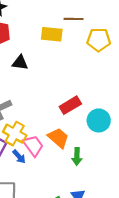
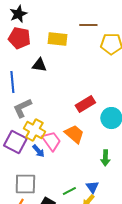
yellow rectangle: (52, 34) -> (57, 39), moved
green arrow: (77, 157) -> (105, 158), moved

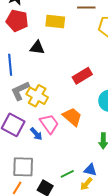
red rectangle: (85, 104) -> (82, 76), moved
yellow cross: (34, 130) -> (37, 96), moved
blue triangle: (92, 187) -> (90, 170), turned -40

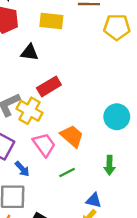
red rectangle: (82, 76) -> (49, 86), moved
blue arrow: (36, 134) -> (22, 169), moved
green line: (67, 174) -> (67, 172), moved

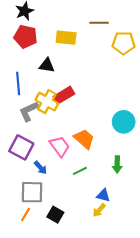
yellow cross: (30, 111) -> (47, 102), moved

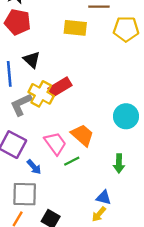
yellow rectangle: (66, 38) -> (75, 28), moved
black triangle: (47, 65) -> (32, 60), moved, turned 35
green line: (80, 171) -> (72, 161), moved

